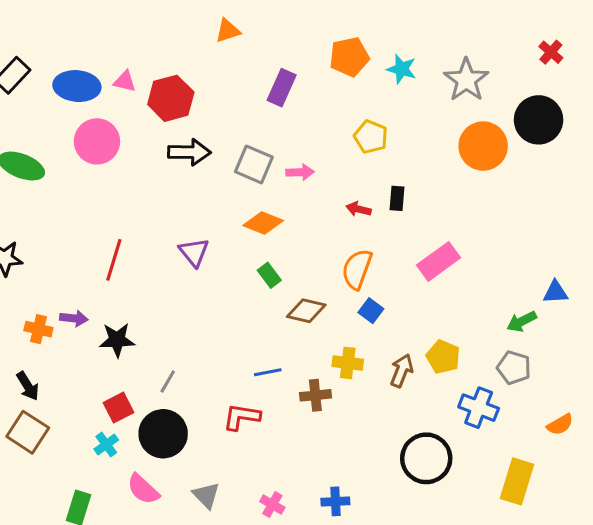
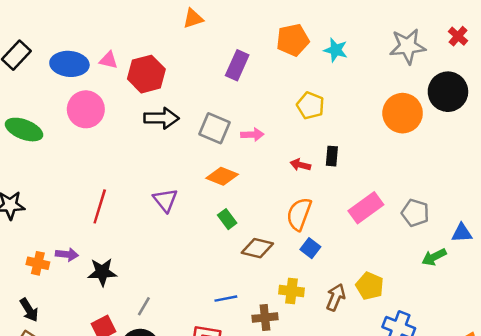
gray star: (466, 80) -> (408, 46), moved, turned 30
gray pentagon: (514, 368) -> (415, 213), moved

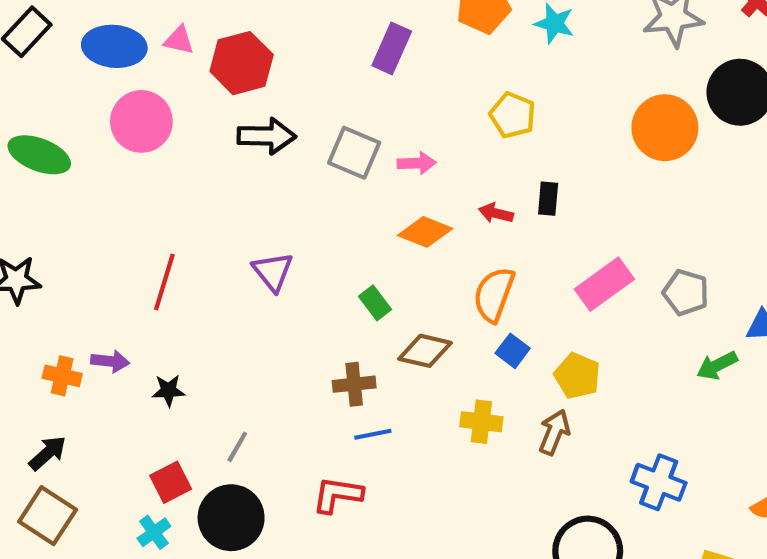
orange diamond: (222, 176) -> (425, 232), moved
black star: (102, 272) -> (169, 390), size x0.7
yellow pentagon: (370, 286) -> (577, 376), moved
black arrow: (29, 310) -> (48, 453), turned -100
brown cross: (265, 318) -> (354, 384), moved

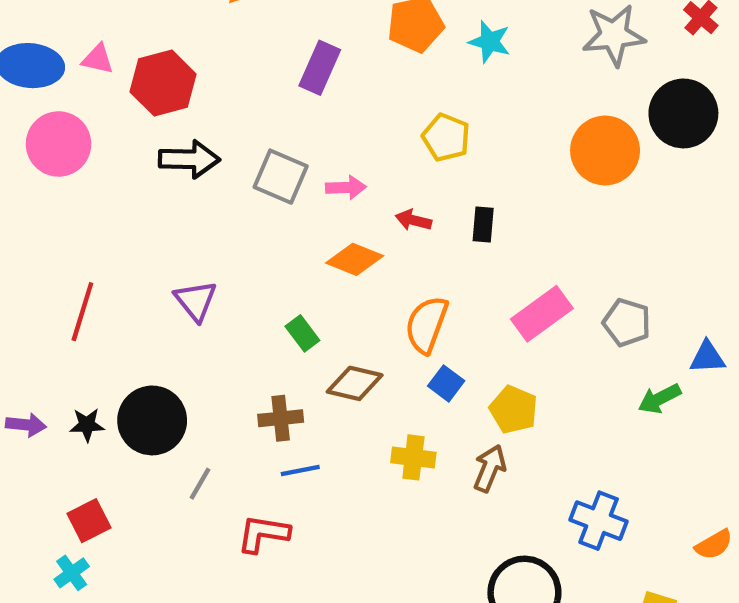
red arrow: (496, 213) -> (413, 220), moved
purple arrow: (110, 361) -> (26, 425), moved
gray line: (237, 447) -> (200, 484), moved
black circle: (231, 518) -> (152, 420), moved

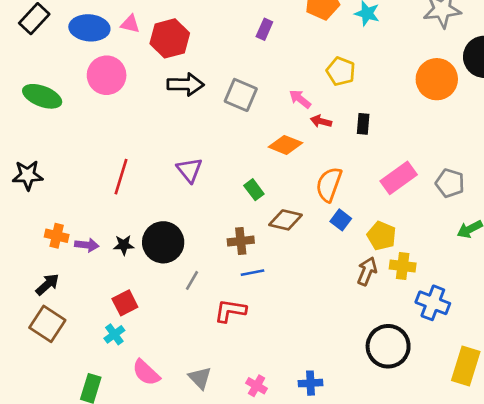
purple rectangle: (320, 68) -> (264, 29), size x0.7
pink arrow: (346, 187) -> (300, 99), moved, turned -140
yellow cross: (413, 457) -> (403, 266), moved

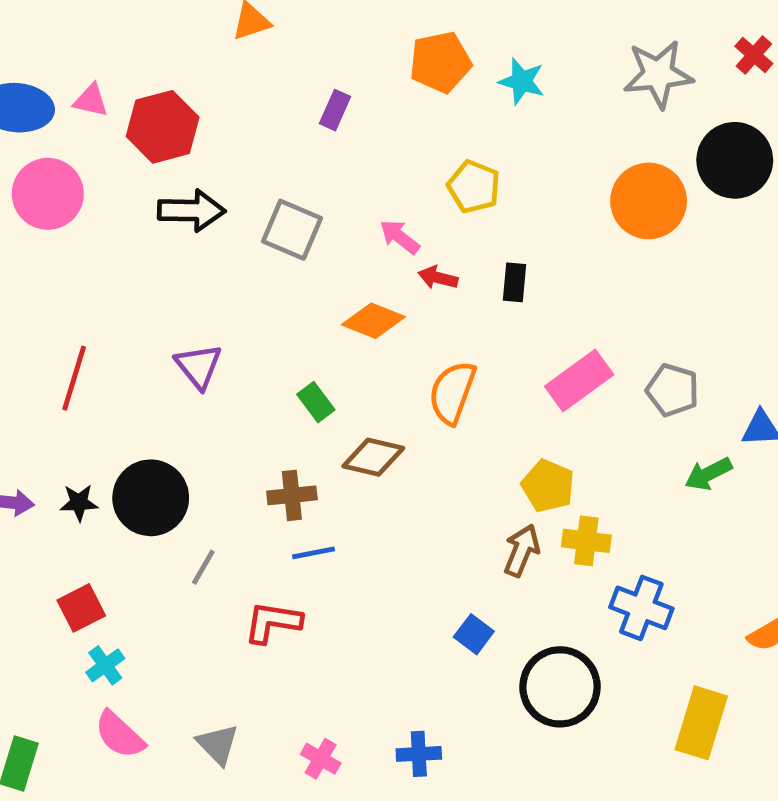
blue square: (341, 220) -> (474, 634), moved
cyan cross: (114, 334) -> (105, 665), moved

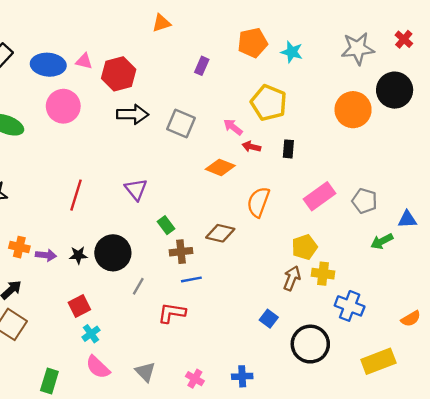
yellow pentagon: (474, 187) -> (269, 103), size x1.4
green rectangle: (316, 402) -> (166, 225), moved
yellow pentagon: (548, 486) -> (305, 247), turned 30
yellow rectangle: (701, 723) -> (378, 361), turned 52

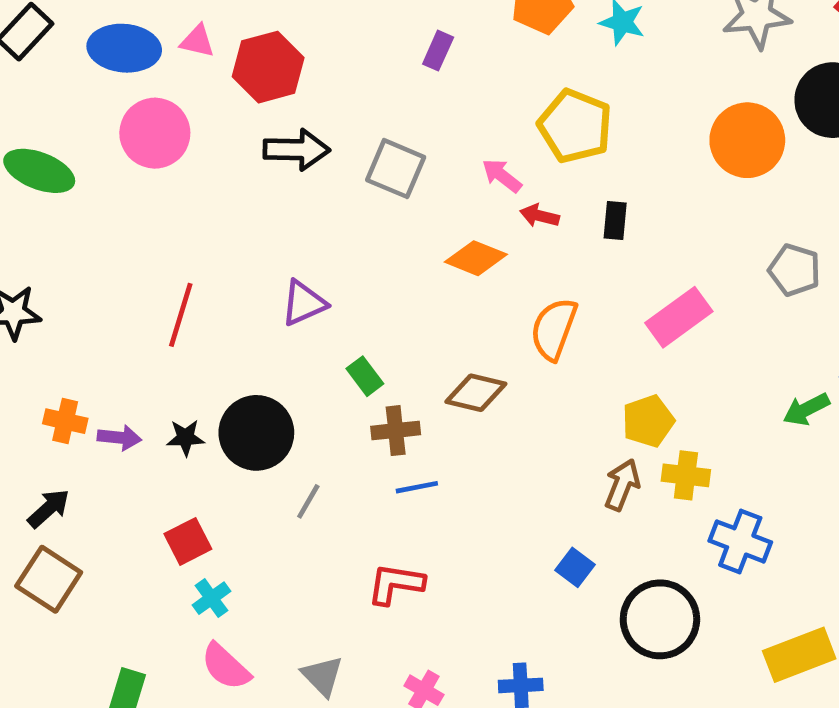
purple triangle: (136, 189) -> (304, 303), turned 45
gray pentagon: (365, 201) -> (795, 270), moved
red L-shape: (172, 313) -> (396, 584), moved

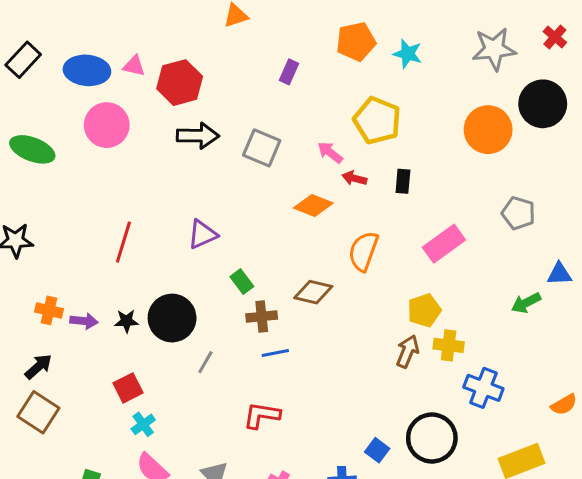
blue square: (575, 567) -> (377, 450), moved

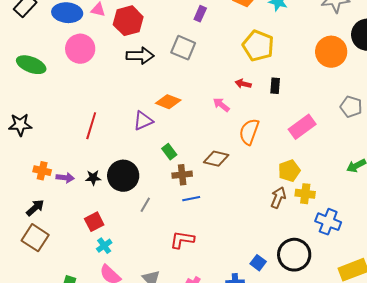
gray square: (262, 148) -> (183, 48), moved
pink arrow: (330, 152) -> (221, 105), moved
orange diamond: (313, 206) -> (168, 102), moved

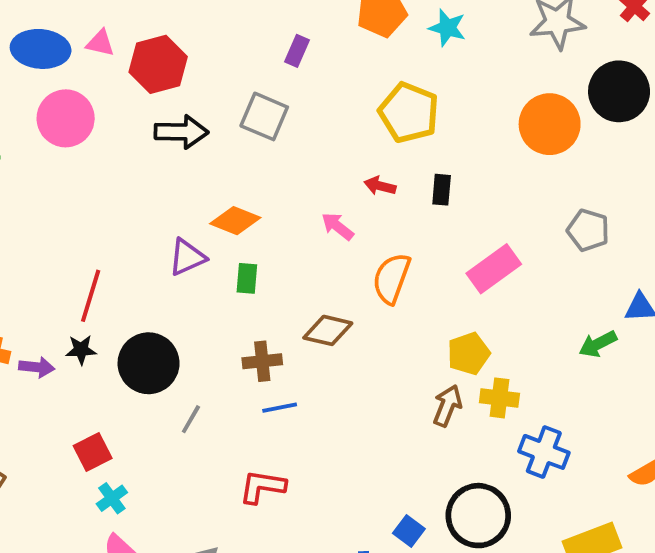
red line: (91, 126) -> (91, 296), moved
green rectangle: (169, 152) -> (247, 278), moved, turned 42
black star: (93, 178) -> (81, 350), moved

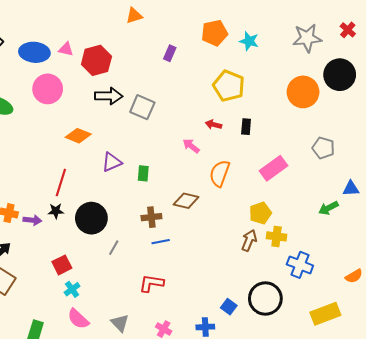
gray square: (264, 116) -> (142, 107), moved
orange diamond: (235, 221) -> (78, 136), moved

